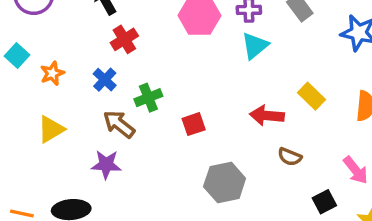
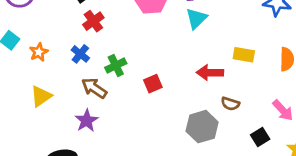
yellow rectangle: (311, 96) -> (244, 55), turned -30
purple star: (106, 165) -> (87, 121), turned -30
gray hexagon: (225, 182) -> (202, 127), moved

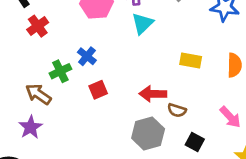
blue cross: (80, 54) -> (87, 56), moved
red arrow: (210, 73) -> (153, 94), moved
black square: (260, 137) -> (195, 142), moved, turned -30

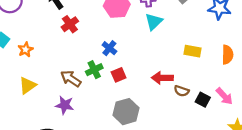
green cross: (60, 71) -> (94, 70), moved
purple star: (31, 127) -> (65, 105), turned -30
gray hexagon: (148, 134) -> (126, 112), moved
black square: (195, 142) -> (203, 100), moved

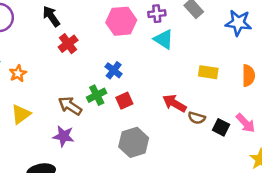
cyan triangle: (154, 22) -> (164, 39), turned -42
red arrow: (162, 78) -> (174, 103), turned 30

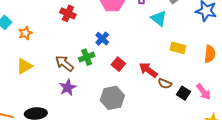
cyan triangle: (164, 39) -> (159, 18), moved
red cross: (68, 44) -> (68, 13), turned -35
red square: (124, 101) -> (118, 64), moved, turned -32
purple star: (64, 136) -> (68, 88), moved, turned 30

